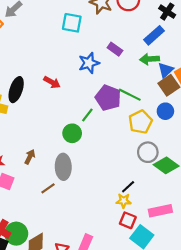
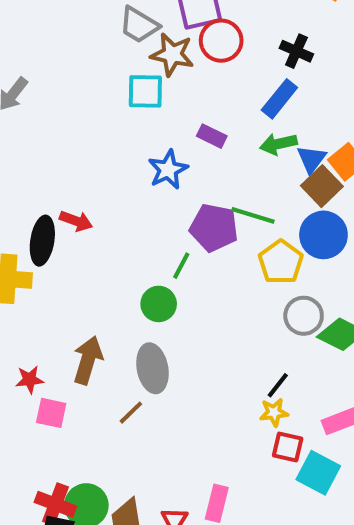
cyan square: (72, 23) -> (145, 91), moved
red arrow: (52, 82) -> (76, 221), moved
blue circle: (165, 111) -> (323, 235), size x1.5
brown arrow: (30, 157) -> (88, 360), size x1.6

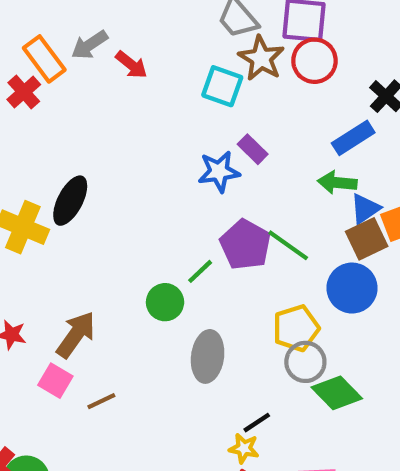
purple rectangle: (212, 136) -> (253, 149), moved
red arrow: (76, 221) -> (131, 65), moved
yellow pentagon: (281, 262) -> (296, 328), moved
gray ellipse: (152, 368) -> (208, 356), moved
pink square: (51, 413) -> (55, 381), moved

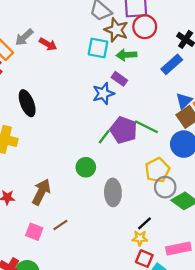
green arrow: (337, 183) -> (126, 55), moved
black ellipse: (70, 201) -> (27, 103), moved, turned -40
green line: (200, 271) -> (104, 137), moved
pink square: (55, 381) -> (34, 232), moved

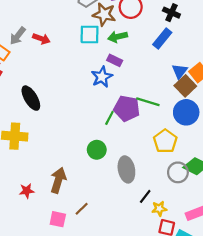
gray circle: (165, 187) -> (178, 172), moved
black line: (145, 223) -> (145, 196), moved

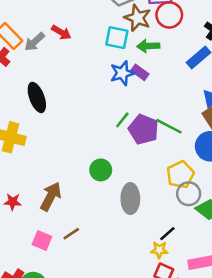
gray arrow: (18, 36) -> (35, 42), moved
blue star: (102, 77) -> (122, 73), moved
green line: (109, 118) -> (122, 120), moved
gray circle: (178, 172) -> (189, 194), moved
black line: (145, 196) -> (167, 234), moved

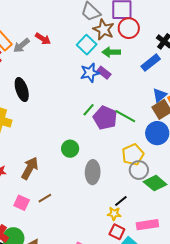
cyan square: (117, 38) -> (87, 45), turned 30

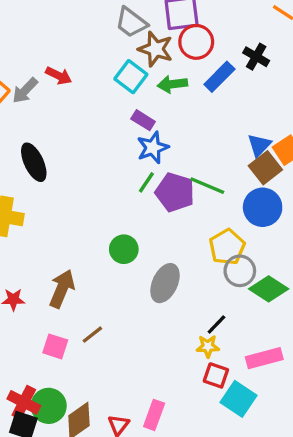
blue rectangle: (151, 63) -> (219, 77), moved
blue star: (90, 73) -> (153, 148), moved
purple rectangle: (104, 73) -> (143, 120), moved
gray ellipse: (93, 172) -> (165, 283), turned 30

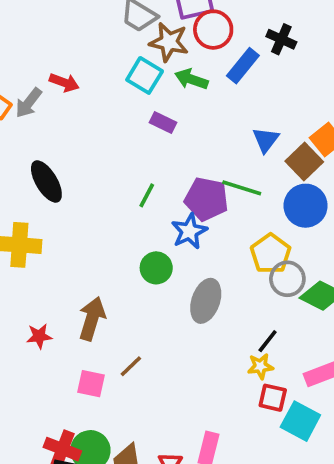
green arrow: (172, 84) -> (191, 79), turned 32
blue triangle: (259, 145) -> (266, 140), moved
blue star: (153, 148) -> (189, 231), moved
green line: (146, 182) -> (147, 195), moved

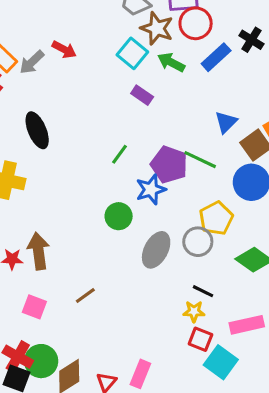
gray circle: (287, 279) -> (198, 242), moved
brown arrow: (92, 319) -> (38, 251), moved, turned -33
black line: (268, 341) -> (203, 291), turned 70
pink square: (91, 384) -> (34, 307), moved

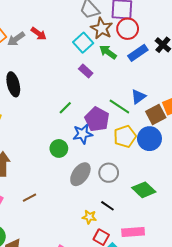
green line: (200, 160) -> (119, 107), moved
yellow pentagon: (216, 218) -> (125, 136), moved
yellow star: (194, 311) -> (89, 217), moved

